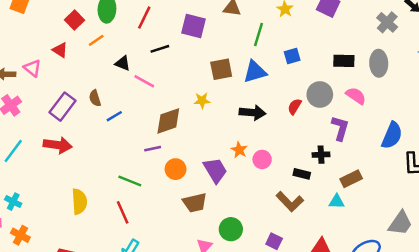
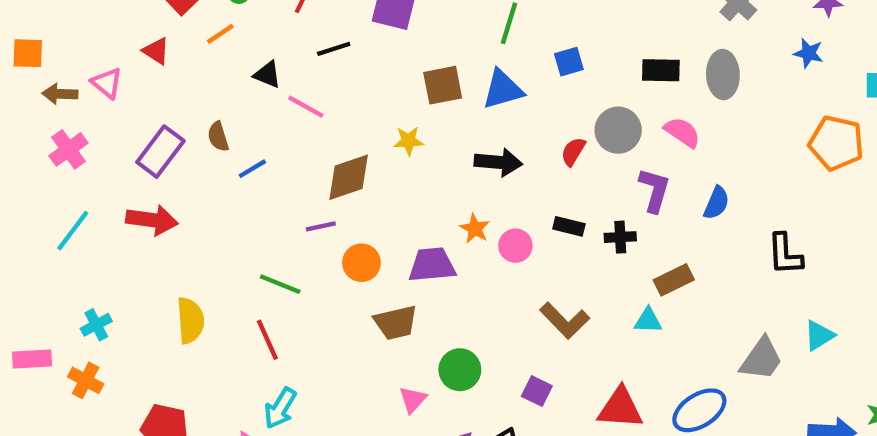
blue semicircle: (392, 135) -> (717, 203), moved, size x0.7
purple trapezoid: (215, 170) -> (432, 265), turned -64
black rectangle: (302, 174) -> (569, 226), moved
cyan cross: (13, 202) -> (96, 325), moved, turned 35

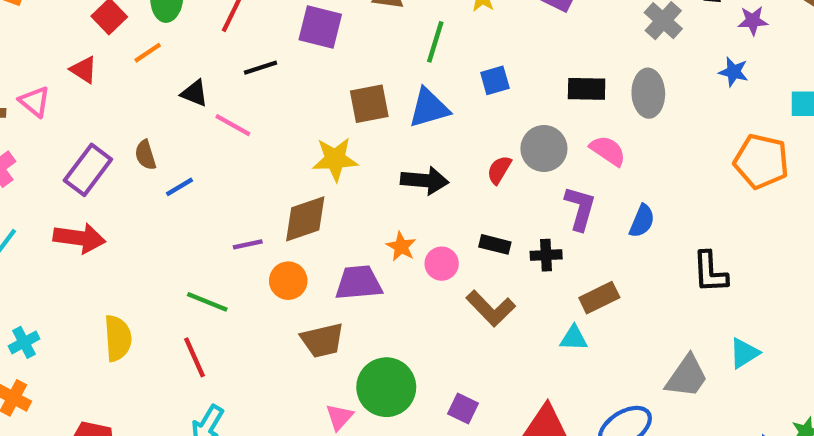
yellow star: (409, 141) -> (335, 159), size x1.5
brown diamond: (349, 177) -> (305, 219), moved
brown L-shape: (565, 320) -> (491, 308), moved
green circle: (460, 370) -> (386, 387), size x1.4

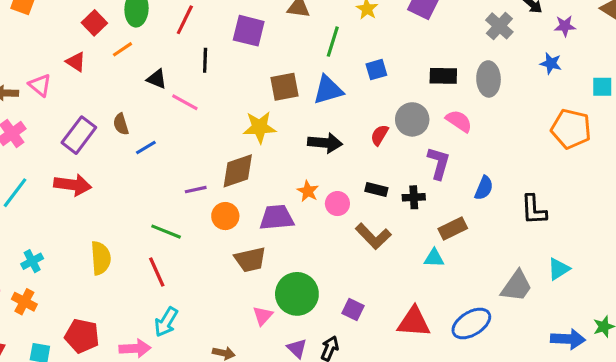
black line: (261, 68) -> (205, 60), turned -70
blue semicircle: (642, 221) -> (484, 188), moved

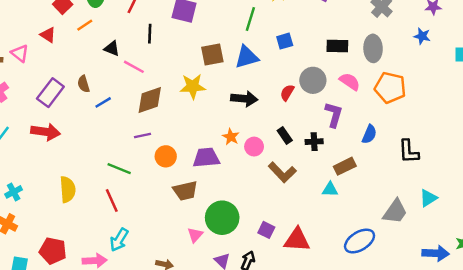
orange pentagon: (571, 129) -> (390, 88), moved
brown diamond: (238, 171) -> (150, 100), moved
black rectangle: (376, 190) -> (285, 136), turned 42
red triangle: (414, 322) -> (297, 240), moved

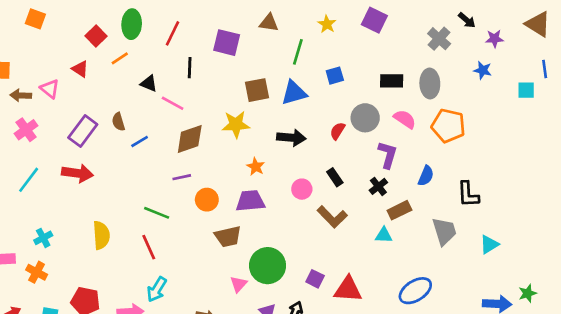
orange star: (231, 137) -> (256, 167), moved
black cross: (314, 142) -> (378, 186), moved, turned -35
gray trapezoid: (395, 212) -> (444, 231), moved, turned -52

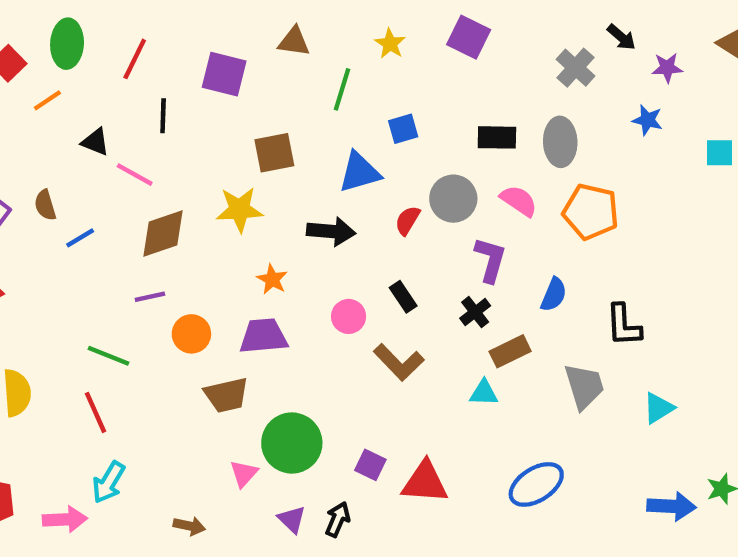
blue triangle: (294, 93) -> (359, 172), moved

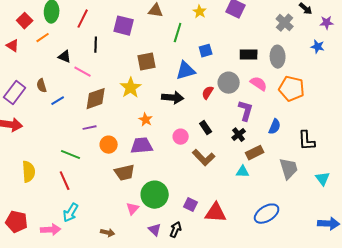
yellow star: (239, 209) -> (131, 88), turned -30
cyan triangle: (658, 408) -> (323, 179), turned -35

